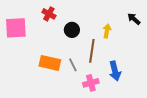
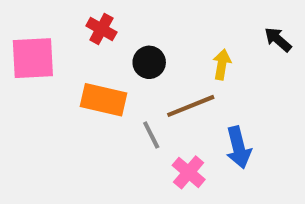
brown line: (92, 51) -> (191, 106), turned 60
orange rectangle: (50, 63) -> (103, 100), moved
pink cross: (91, 83) -> (189, 172), turned -35

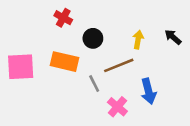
black arrow: (278, 39) -> (173, 37), moved
pink square: (33, 58) -> (21, 67), moved

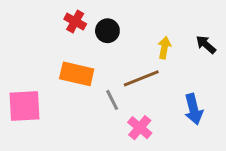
black circle: (93, 38) -> (107, 31), moved
pink square: (21, 67) -> (24, 106), moved
blue arrow: (148, 91) -> (194, 109), moved

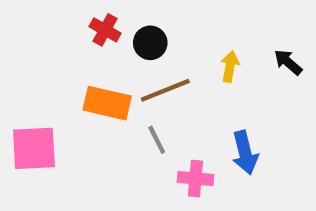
brown line: (141, 78) -> (165, 90), moved
blue arrow: (194, 109) -> (245, 153), moved
pink cross: (140, 128) -> (195, 178), turned -35

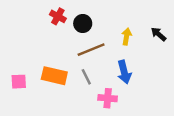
orange rectangle: (107, 103) -> (54, 76), moved
pink square: (34, 148) -> (19, 82), size x0.6
blue arrow: (245, 153) -> (124, 72), moved

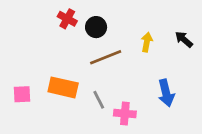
blue arrow: (124, 72) -> (166, 93), moved
gray line: (86, 77) -> (99, 100), moved

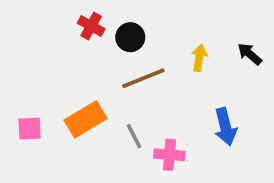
orange rectangle: (63, 87) -> (86, 119), turned -44

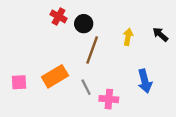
brown line: (143, 78) -> (92, 50), turned -48

